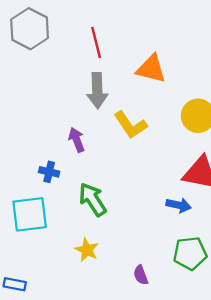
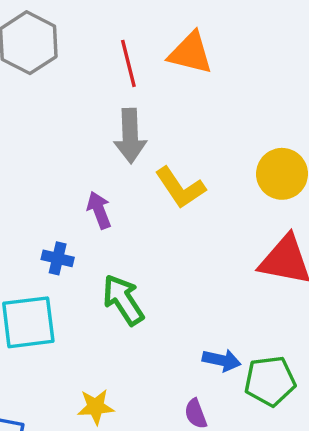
orange triangle: (151, 69) -> (191, 53), moved
blue arrow: (179, 205) -> (222, 360), moved
yellow star: (87, 250) -> (96, 407), moved, turned -30

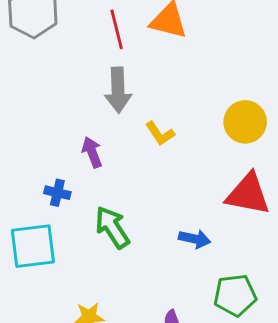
yellow L-shape: (180, 188) -> (160, 133), size x0.7
blue arrow: (222, 360) -> (195, 239), moved

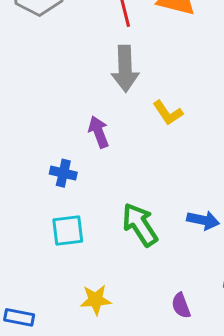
green arrow: (112, 227) -> (140, 225), moved
cyan square: (33, 246) -> (68, 231), moved, size x0.7

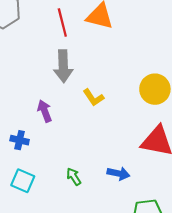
green arrow: (140, 225) -> (74, 177), size x0.6
cyan square: (68, 231) -> (23, 181), turned 30

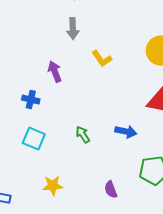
gray arrow: (63, 66) -> (73, 29), size x0.7

